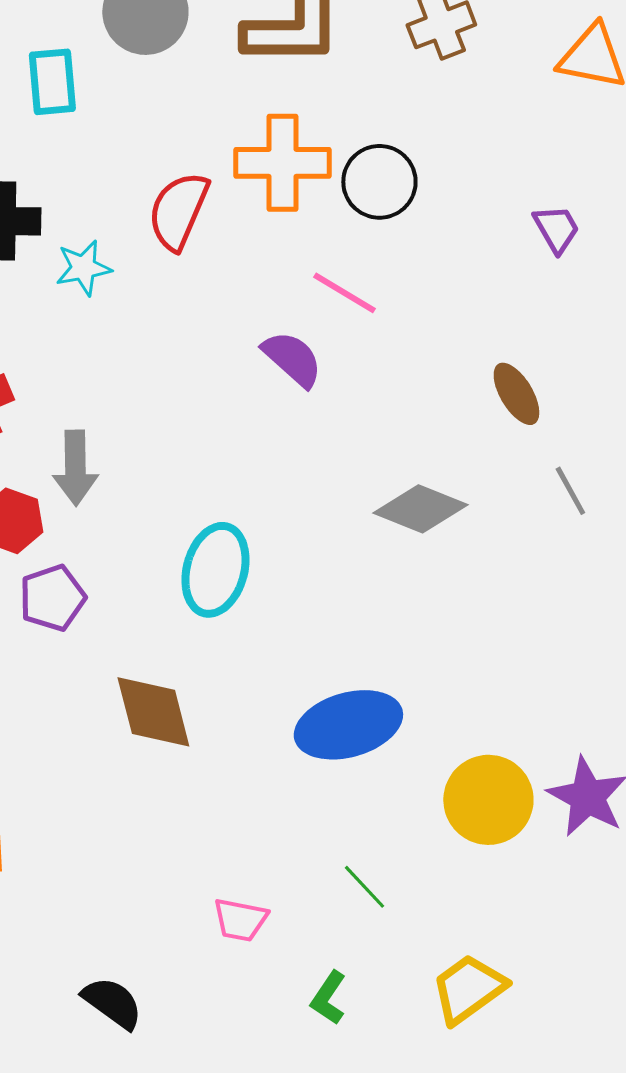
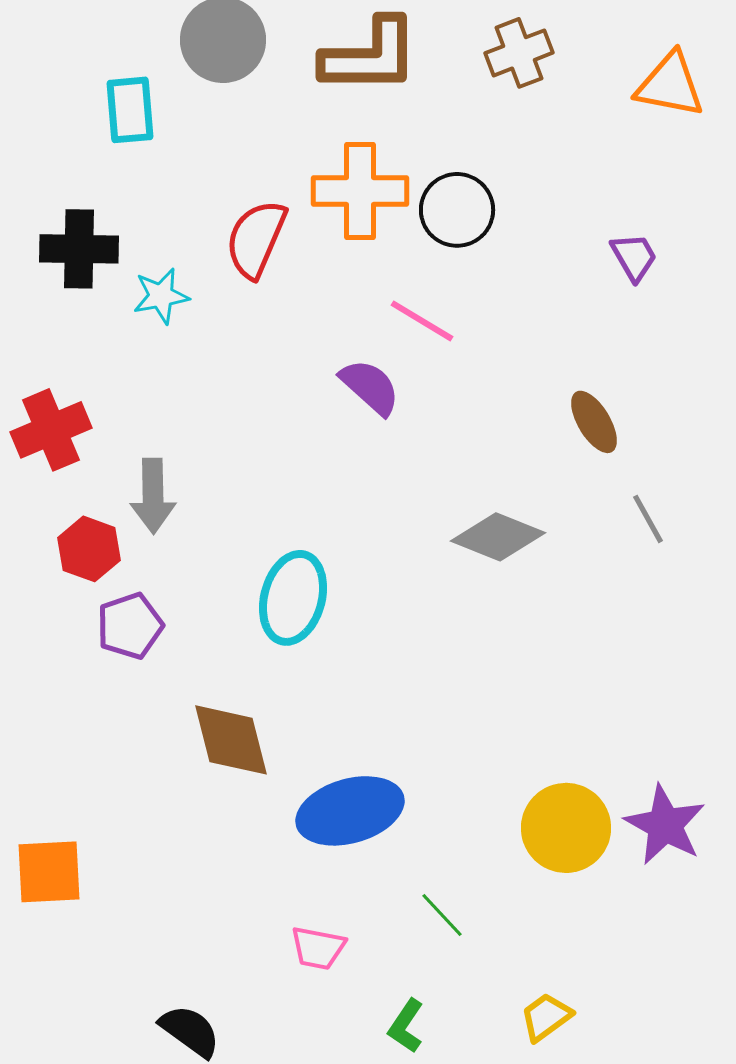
blue ellipse: (348, 725) -> (350, 811), moved
yellow trapezoid: (468, 989) -> (546, 1017), size x0.7

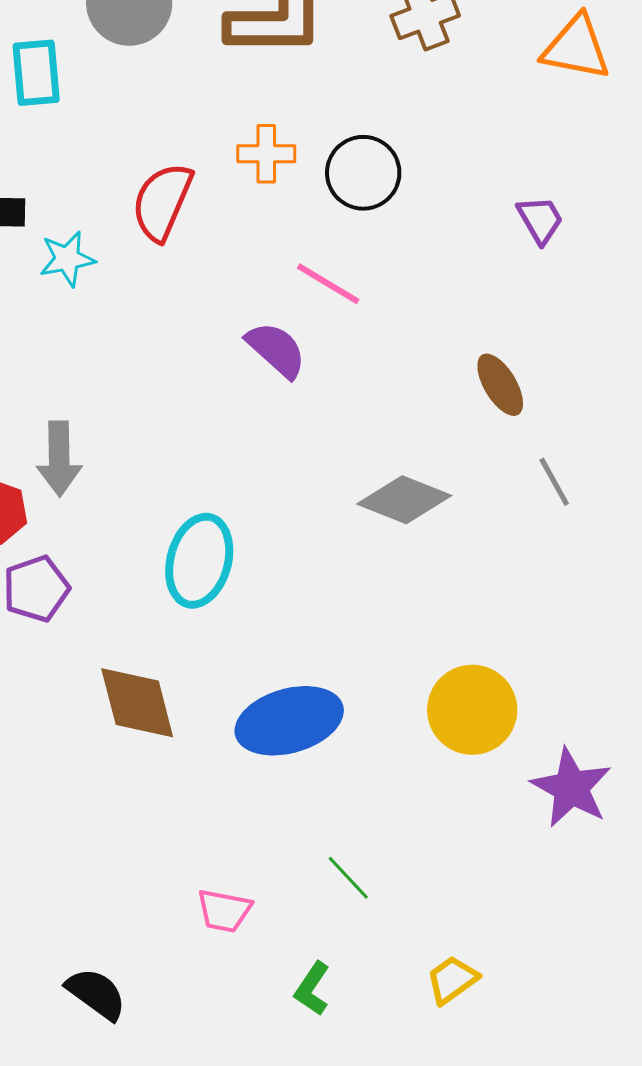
orange cross: (360, 191) -> (266, 154), size x0.6
blue ellipse: (350, 811) -> (289, 721), moved
yellow circle: (566, 828) -> (472, 710), moved

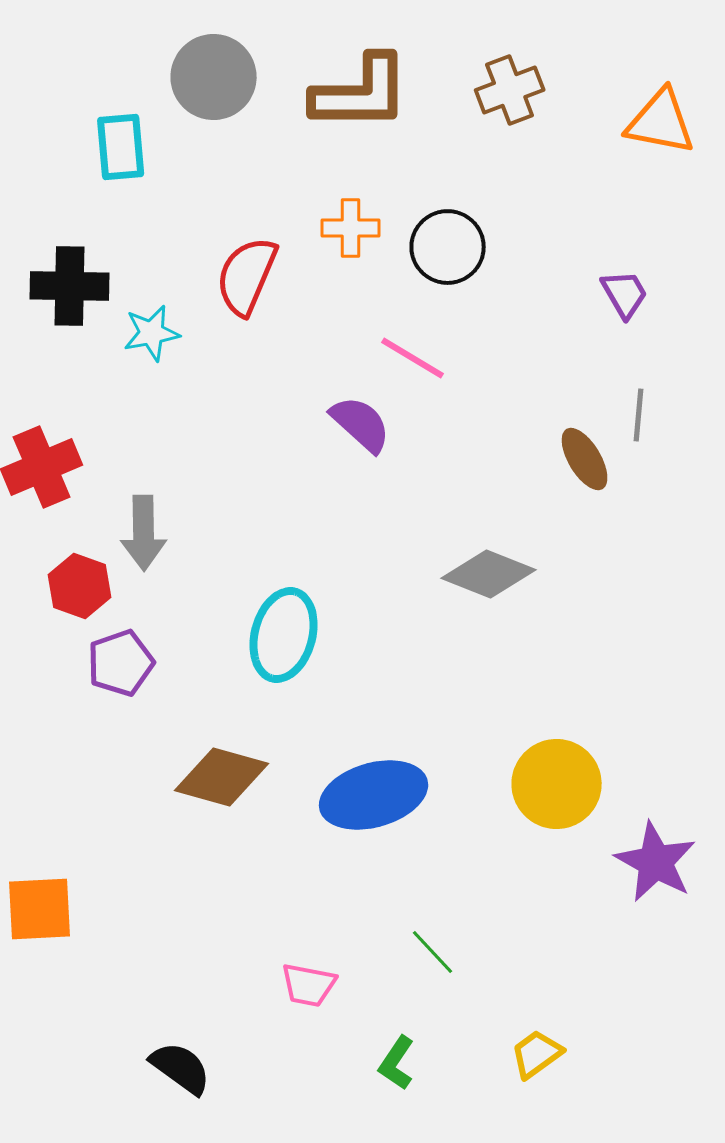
gray line: (554, 482) -> (639, 415), moved, turned 34
brown diamond: (137, 703) -> (222, 777), turned -60

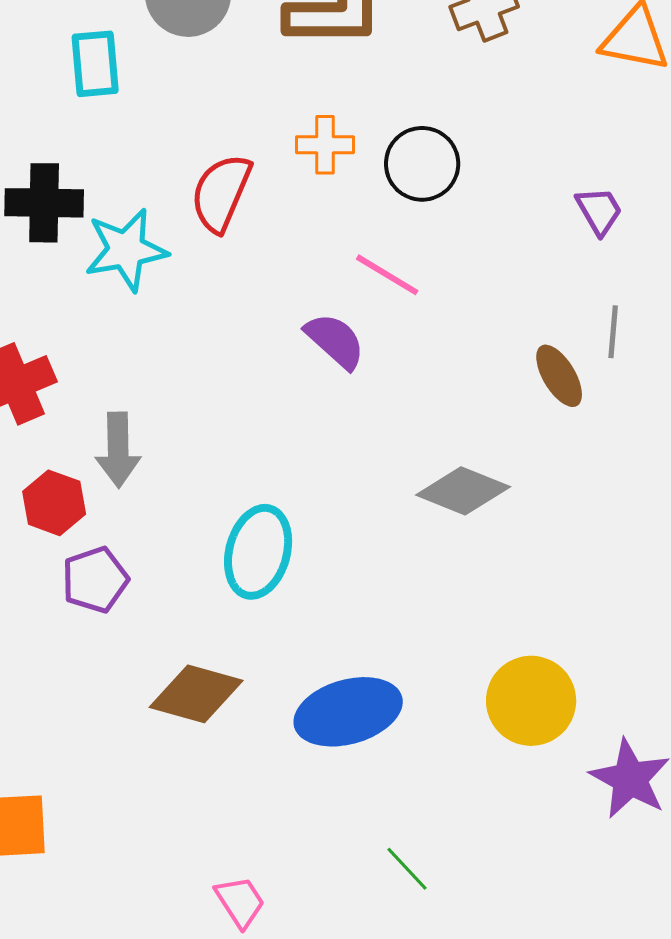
cyan star: (152, 333) -> (126, 250), size x1.5
pink trapezoid: (309, 985) -> (240, 902), moved, turned -134

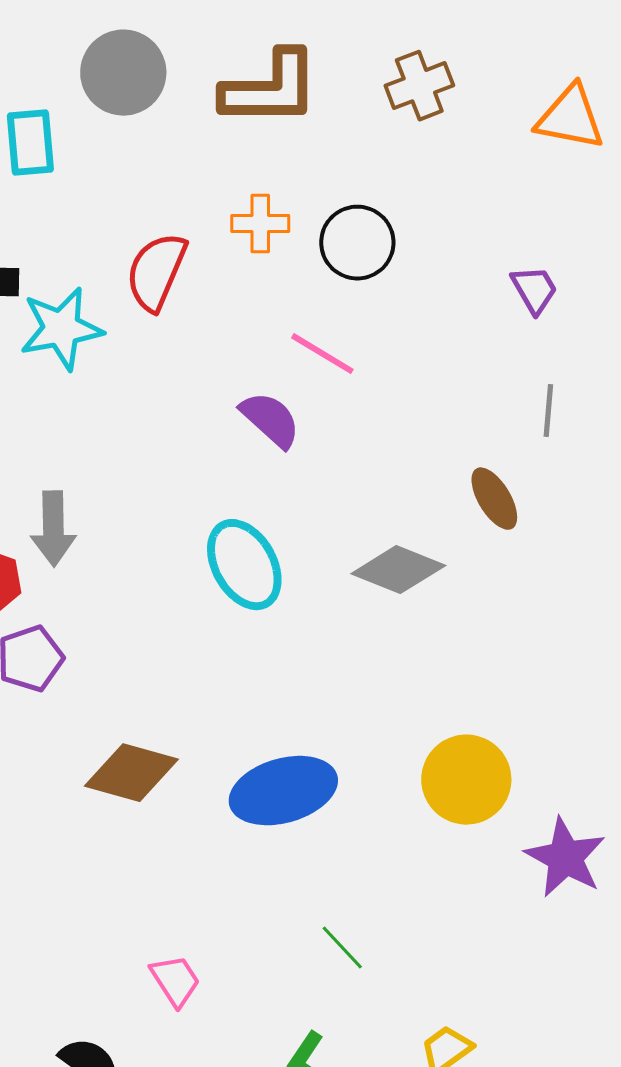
brown ellipse: (559, 376) -> (494, 499), moved
cyan ellipse: (258, 552) -> (244, 565), moved, turned -44

